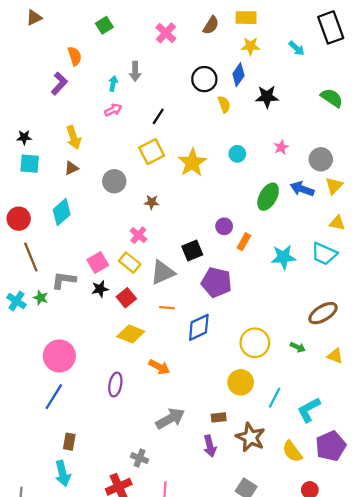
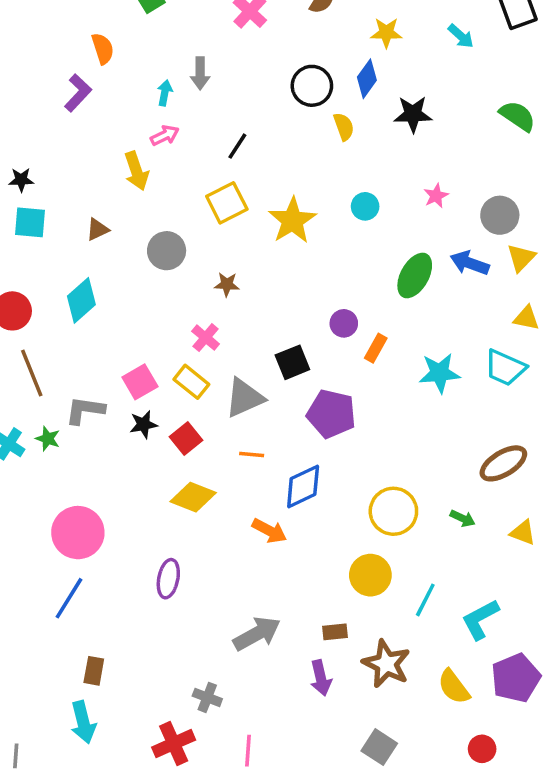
yellow arrow: (74, 137) -> (136, 171), moved
orange arrow: (159, 367) -> (269, 531), moved

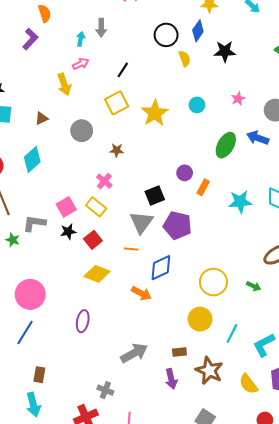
gray triangle: (245, 398) -> (141, 222), moved, turned -30

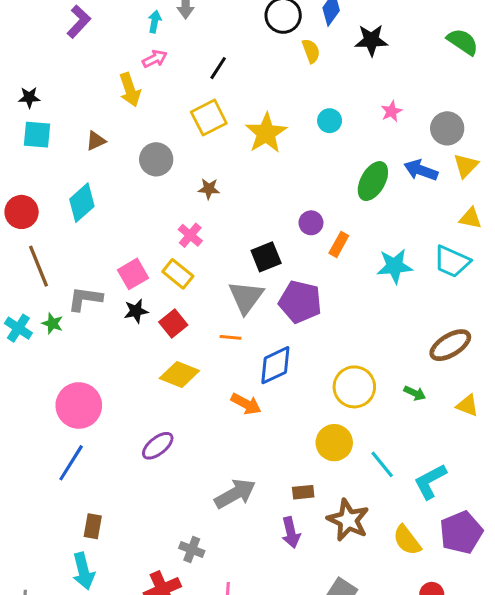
purple ellipse: (83, 321) -> (158, 446), turned 40
cyan line: (232, 334) -> (382, 464), turned -66

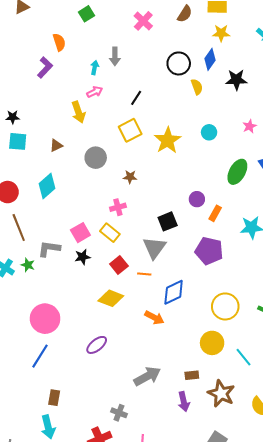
pink cross: (190, 235) -> (118, 207), turned 35
purple pentagon: (300, 302) -> (209, 251), moved
red square: (173, 323) -> (119, 265), moved

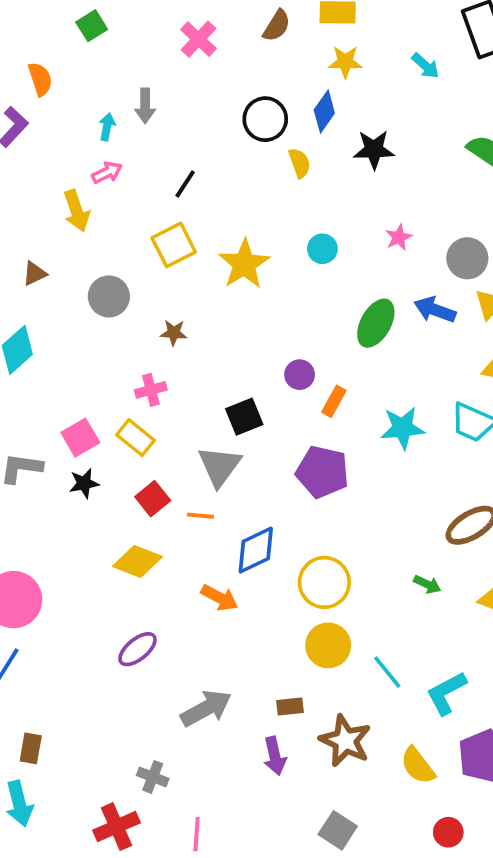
yellow circle: (225, 306) -> (324, 582), moved
purple ellipse: (97, 345) -> (137, 649), moved

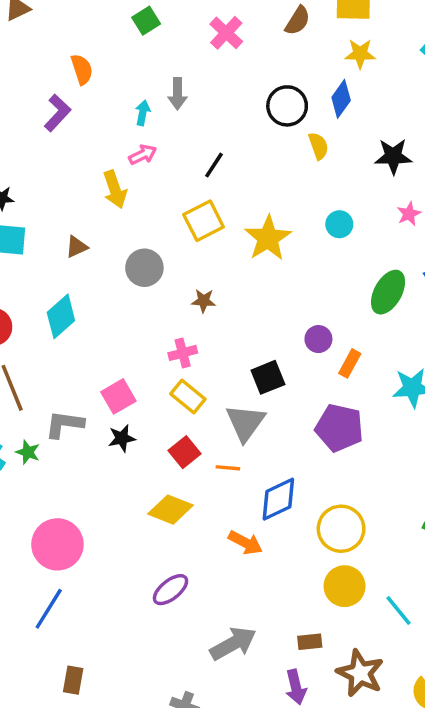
green square: (92, 26) -> (146, 21), moved
black star: (374, 150) -> (393, 156), moved
yellow rectangle: (136, 438) -> (188, 396), moved

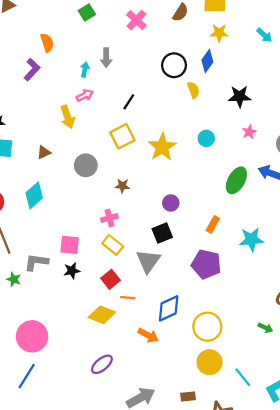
purple circle: (318, 339) -> (171, 203), moved
pink square: (118, 396) -> (70, 245), turned 36
orange line: (228, 468) -> (128, 298), moved

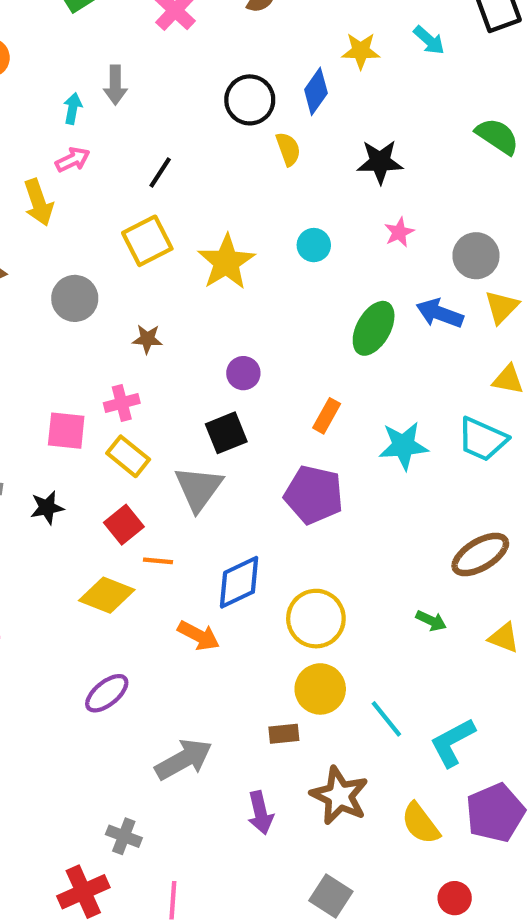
yellow star: (219, 33) -> (361, 51), moved
pink square: (70, 245) -> (66, 431), moved
brown rectangle: (188, 397) -> (284, 734), moved

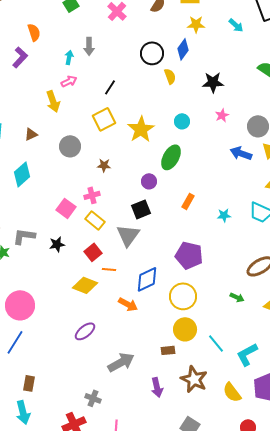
yellow star: (361, 51) -> (196, 24), moved
green ellipse: (374, 328) -> (171, 157), moved
pink square: (66, 431) -> (66, 208), turned 30
cyan star: (403, 446) -> (224, 215), size x0.6
purple pentagon: (314, 495) -> (189, 255), moved

